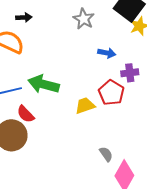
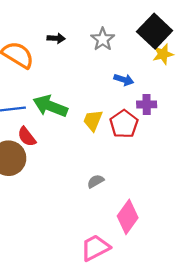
black arrow: (24, 17) -> (56, 38), moved
yellow trapezoid: (85, 106) -> (93, 120), moved, turned -55
gray semicircle: (106, 154) -> (96, 181), moved, turned -91

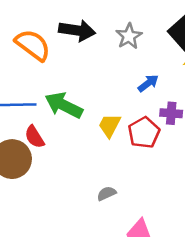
black arrow: (56, 38) -> (77, 30), size x1.8
blue arrow: (124, 80) -> (148, 83), turned -60

